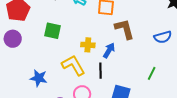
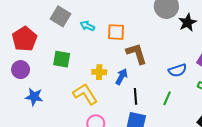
blue semicircle: (163, 37) -> (177, 70), moved
black line: (101, 71) -> (136, 96), moved
blue star: (39, 78) -> (34, 97), moved

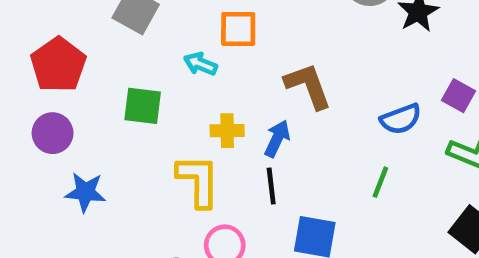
cyan arrow: (87, 26) -> (200, 64), moved
orange square: (116, 32) -> (238, 29), moved
yellow L-shape: (85, 94) -> (198, 181), turned 35
black line: (136, 96) -> (271, 186), moved

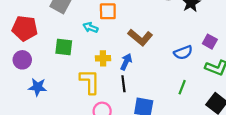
red pentagon: (58, 65) -> (25, 28), turned -30
brown L-shape: (308, 86) -> (140, 37), turned 150
green line: (380, 182) -> (182, 87), moved

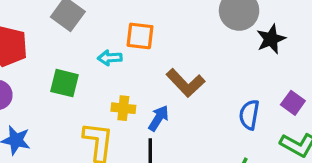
cyan arrow: (90, 28) -> (110, 58), turned -32
blue semicircle: (183, 52) -> (249, 115), turned 114

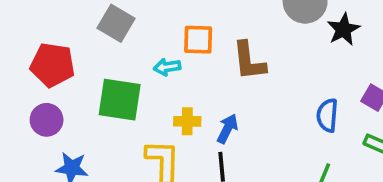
green square: (65, 83) -> (120, 100), size x1.4
brown L-shape: (185, 83) -> (249, 61), moved, turned 42

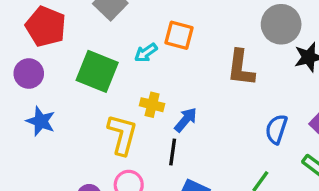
brown L-shape: (249, 61) -> (241, 68), moved
cyan arrow: (167, 67) -> (146, 53), turned -40

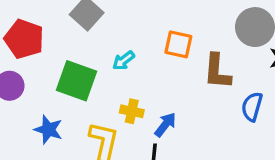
orange square: (179, 35) -> (178, 44), moved
blue star: (41, 121) -> (48, 130), moved
blue semicircle: (276, 129) -> (252, 107), moved

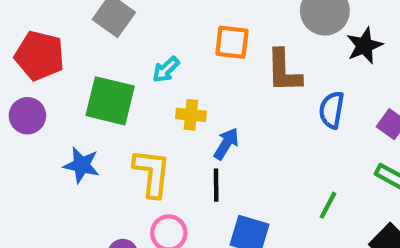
yellow cross: (132, 111) -> (191, 115), moved

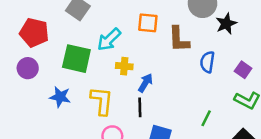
cyan arrow: (166, 69) -> (109, 40), size x1.5

